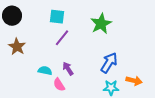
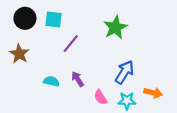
black circle: (12, 16) -> (25, 18), moved
cyan square: (57, 17) -> (54, 19), moved
pink semicircle: (59, 85) -> (101, 97), moved

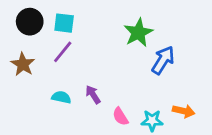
purple line: (71, 43) -> (63, 52), moved
blue arrow: (125, 72) -> (163, 60), moved

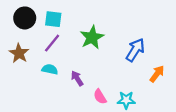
green star: (138, 33) -> (92, 37), moved
cyan semicircle: (61, 97) -> (50, 69), moved
orange arrow: (184, 111) -> (157, 74), moved, turned -66

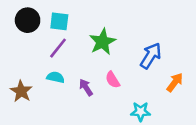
brown star: (19, 53) -> (21, 91), moved
pink semicircle: (100, 97) -> (113, 80), moved

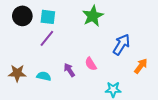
green star: (102, 42) -> (93, 16), moved
cyan semicircle: (55, 77) -> (44, 76), moved
brown star: (21, 91) -> (17, 73), turned -30

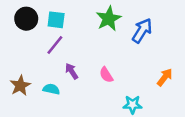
blue arrow: (121, 45) -> (142, 31), moved
purple arrow: (69, 70) -> (72, 71), moved
brown star: (17, 73) -> (20, 86), turned -30

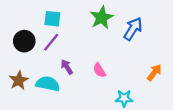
black circle: (26, 19) -> (24, 41), moved
cyan semicircle: (51, 89) -> (48, 84), size x1.5

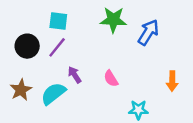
green star: (102, 18) -> (113, 20), turned 30
orange arrow: (154, 73) -> (172, 81), turned 144
cyan semicircle: (48, 84) -> (53, 94), turned -50

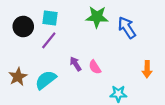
blue arrow: (148, 32) -> (127, 28), turned -65
black circle: (27, 46) -> (23, 26), moved
purple arrow: (75, 75) -> (76, 64), moved

